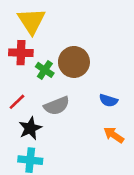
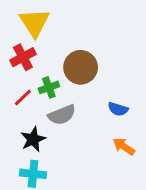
red cross: (21, 53) -> (23, 57), turned -30
green cross: (45, 70) -> (49, 87), moved, turned 36
red line: (17, 102) -> (23, 98), moved

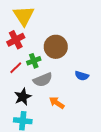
orange arrow: (124, 146) -> (57, 103), moved

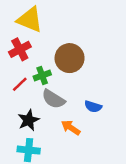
yellow triangle: (24, 16) -> (30, 20), turned -35
blue semicircle: (82, 76) -> (93, 107), moved
gray semicircle: (43, 80) -> (53, 99), turned 54

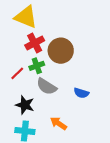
red cross: (20, 49) -> (35, 43), moved
black star: (29, 120) -> (25, 105), turned -30
orange arrow: (71, 128) -> (59, 123), moved

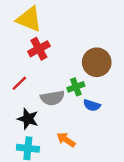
brown circle: (61, 51) -> (97, 62), moved
green cross: (37, 66) -> (76, 87), moved
gray semicircle: (47, 86) -> (52, 98), turned -42

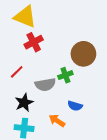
blue semicircle: (92, 105) -> (75, 106), moved
black star: (28, 119) -> (24, 103), turned 30

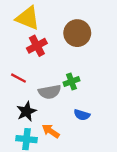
brown circle: (83, 54) -> (77, 33), moved
red line: (17, 72) -> (18, 78), turned 72
orange arrow: (57, 121) -> (51, 131), moved

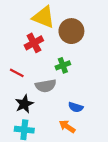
yellow triangle: (28, 18) -> (44, 17), moved
green cross: (71, 81) -> (63, 65), moved
orange arrow: (51, 131) -> (67, 126), moved

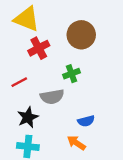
yellow triangle: (44, 17) -> (27, 19), moved
red line: (17, 73) -> (19, 82), turned -56
blue semicircle: (76, 107) -> (86, 121), turned -32

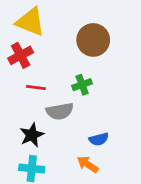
red cross: (39, 48) -> (21, 55), moved
red line: (19, 82) -> (36, 87), moved, turned 35

